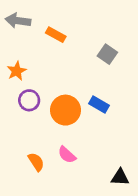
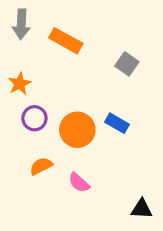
gray arrow: (18, 21) -> (21, 24), turned -95
orange rectangle: (56, 35) -> (66, 41), size x1.4
orange semicircle: (36, 162) -> (41, 166), moved, turned -84

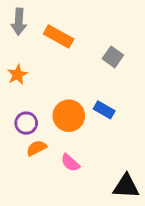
purple circle: (34, 118) -> (26, 123), moved
black triangle: (142, 209) -> (126, 186), size x1.4

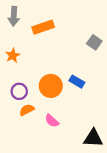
orange rectangle: (59, 36) -> (43, 27), turned -48
gray square: (113, 57) -> (94, 42), moved

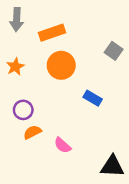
orange circle: (51, 86) -> (61, 65), moved

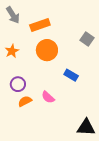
gray arrow: (17, 19) -> (13, 15), turned -36
pink semicircle: (63, 145) -> (48, 97), moved

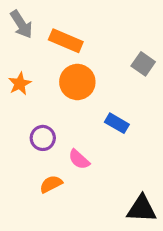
orange rectangle: (40, 25) -> (66, 41), turned 42
purple circle: (18, 84) -> (43, 138), moved
orange semicircle: (25, 101) -> (51, 184), moved

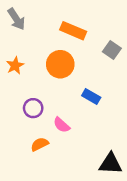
orange rectangle: (66, 41) -> (73, 31), moved

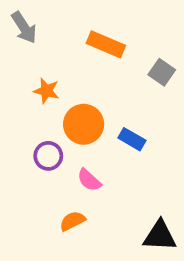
orange circle: (60, 64) -> (84, 124), moved
orange star: (15, 66) -> (46, 91), moved, turned -30
orange semicircle: (40, 144) -> (72, 221), moved

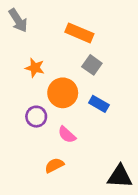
gray square: (162, 72) -> (92, 65), moved

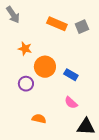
gray square: (92, 65) -> (82, 27), moved, turned 32
pink semicircle: (67, 135) -> (71, 103), moved
orange semicircle: (54, 165) -> (39, 119), turned 40

